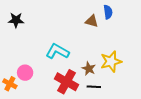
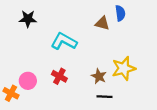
black star: (16, 20) -> (28, 19), moved
cyan L-shape: (57, 51) -> (64, 41), moved
red cross: (67, 82) -> (59, 76), moved, size x0.6

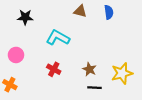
brown triangle: (102, 23) -> (80, 11), moved
yellow star: (124, 68) -> (122, 73), moved
pink circle: (28, 81) -> (16, 55), moved

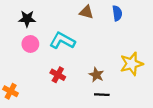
pink circle: (16, 55) -> (30, 44), moved
yellow star: (122, 73) -> (132, 64), moved

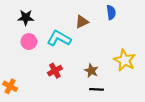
brown triangle: (86, 12) -> (82, 22), moved, turned -40
yellow star: (132, 64) -> (125, 60), turned -30
red cross: (58, 75) -> (55, 71), turned 32

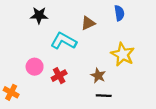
black star: (26, 18) -> (39, 15), moved
pink circle: (29, 42) -> (35, 67), moved
yellow star: (125, 60) -> (123, 54), moved

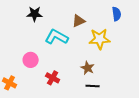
blue semicircle: (119, 13) -> (117, 14), moved
yellow star: (123, 54) -> (100, 39), moved, turned -30
red cross: (59, 76) -> (53, 78), moved, turned -32

